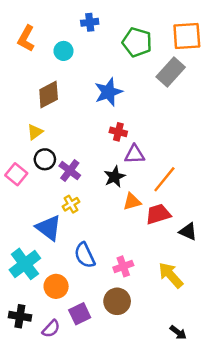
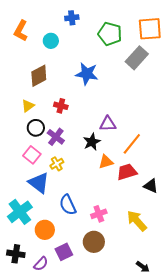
blue star: (108, 92) -> (87, 74), turned 30
red cross: (118, 132) -> (61, 106), moved
pink square: (16, 174) -> (32, 155), moved

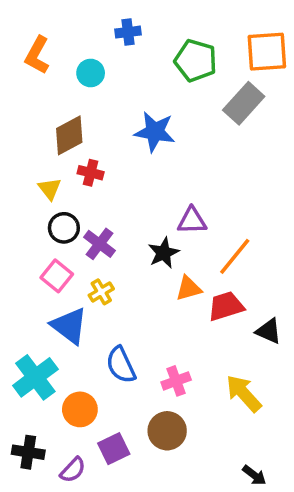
yellow triangle: (28, 106) -> (50, 189), turned -32
red cross: (61, 106) -> (91, 173), moved

